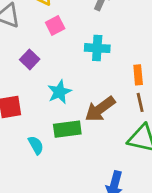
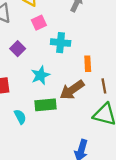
cyan cross: (97, 48) -> (61, 43), moved
orange rectangle: (138, 75) -> (88, 64), moved

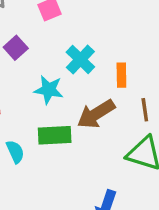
cyan cross: (61, 43) -> (80, 60), moved, turned 36
cyan star: (40, 75) -> (49, 90), turned 30

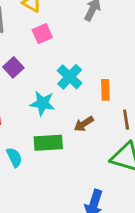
brown arrow: (96, 114) -> (84, 124), size x0.6

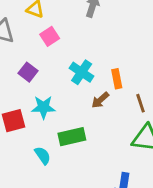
cyan star: (42, 103) -> (43, 107), moved
brown arrow: (84, 124) -> (100, 100), moved

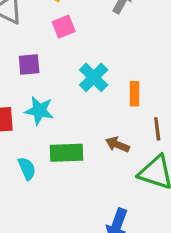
purple square: (28, 72) -> (29, 64), turned 36
brown arrow: (100, 100) -> (117, 145), moved, turned 54

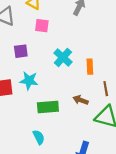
pink square: (64, 27) -> (42, 26), turned 32
cyan semicircle: (27, 168) -> (39, 137), moved

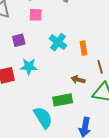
green rectangle: (48, 107) -> (63, 100), moved
cyan semicircle: (39, 137) -> (43, 118), size x1.6

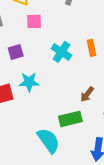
orange rectangle: (84, 48) -> (92, 48), moved
brown arrow: (78, 80) -> (87, 94), turned -64

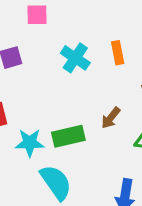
cyan star: (29, 82) -> (30, 143), moved
green rectangle: (70, 119) -> (68, 136), moved

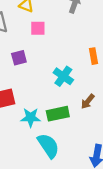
cyan cross: (75, 58) -> (63, 76), moved

